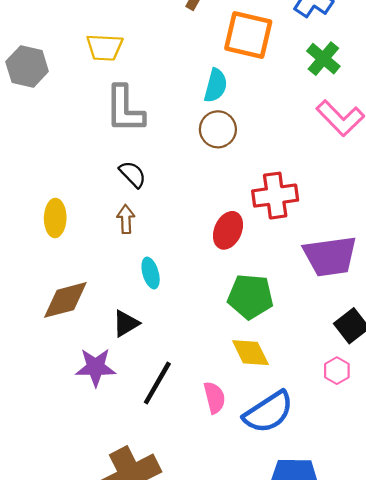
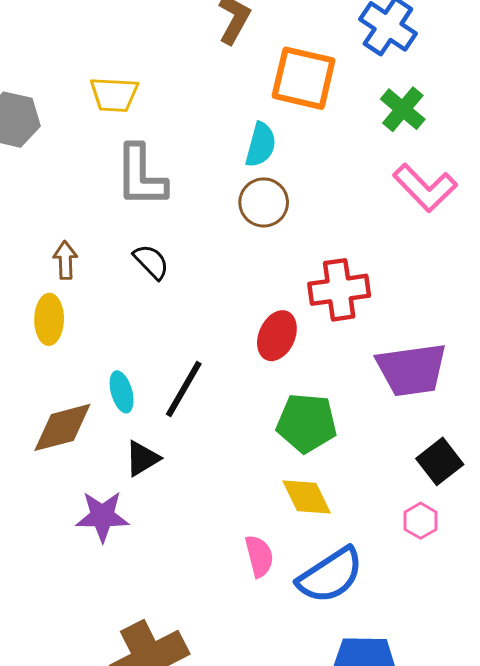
brown arrow: (126, 219) -> (65, 260), moved
cyan ellipse: (151, 273) -> (122, 392), moved
black line: (157, 383) -> (184, 389), moved

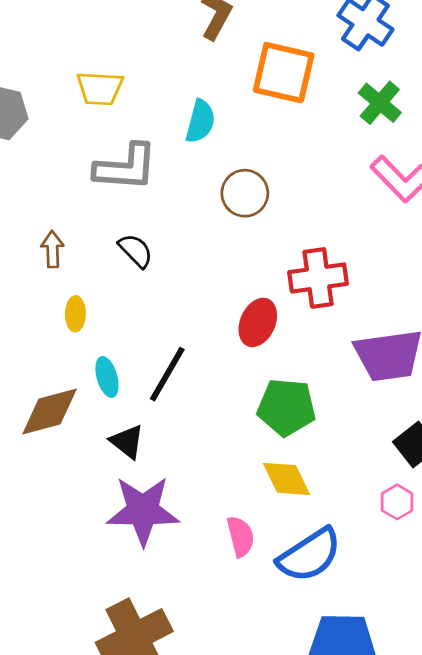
cyan semicircle: (261, 145) -> (200, 121), moved
gray L-shape: (141, 176) -> (126, 167), turned -86
yellow ellipse: (49, 319) -> (75, 314), moved, size x0.7
black triangle: (142, 458) -> (127, 442), turned -51
purple star: (102, 516) -> (143, 511), moved, size x1.4

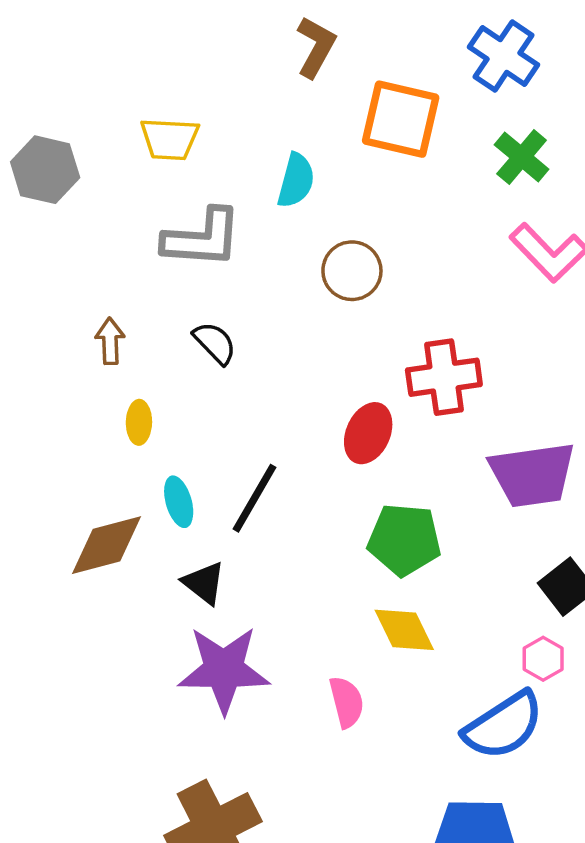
blue semicircle: (309, 555) -> (504, 726), moved

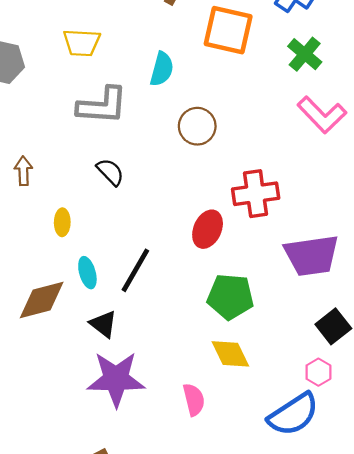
brown arrow: (110, 341) -> (23, 171), moved

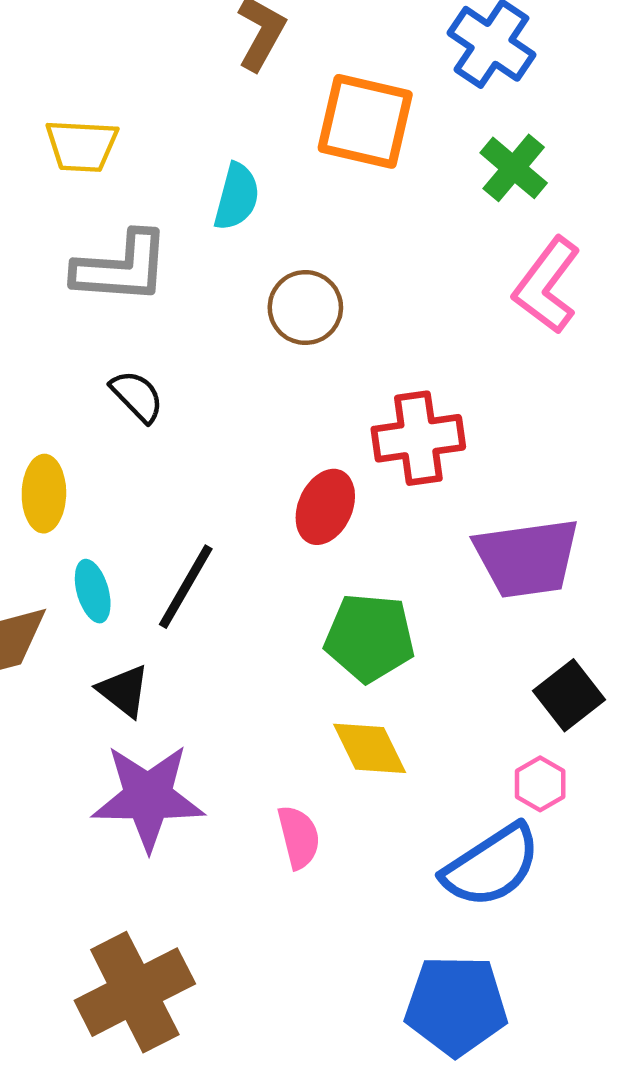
pink L-shape: (322, 115) -> (547, 285), turned 81
yellow ellipse: (62, 222) -> (44, 494), size x1.4

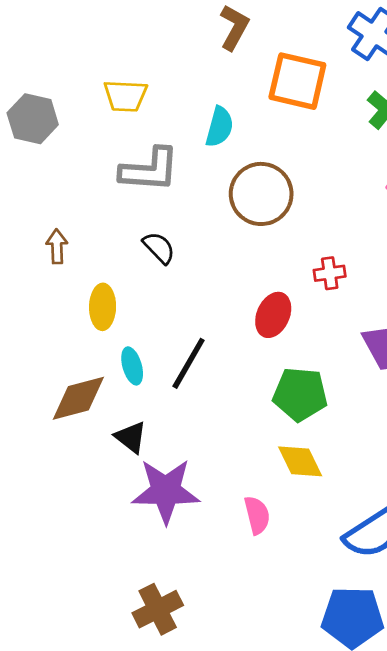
brown circle: (305, 308) -> (261, 194), size x1.4
red cross: (418, 438) -> (330, 273), size x0.6
black triangle: (124, 691) -> (131, 437), moved
brown cross: (135, 992) -> (158, 609), size x0.7

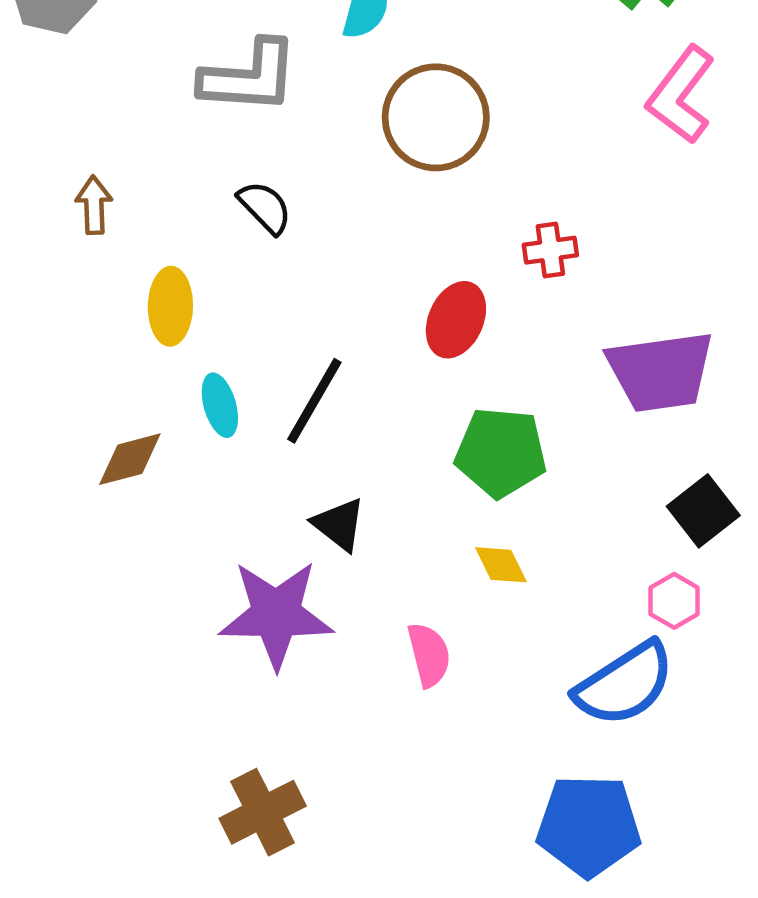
brown diamond: (78, 398) -> (130, 459), size x0.7
black triangle: (131, 437) -> (339, 524), moved
yellow diamond: (300, 461) -> (501, 565), size x0.7

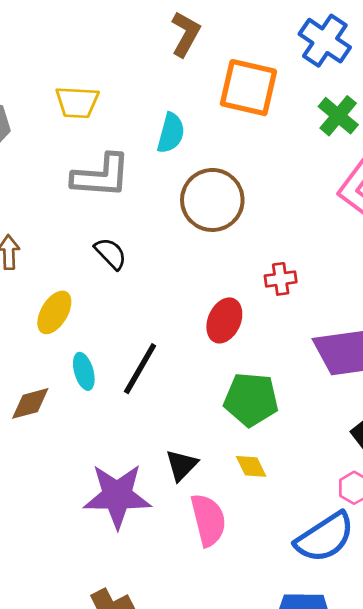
yellow ellipse: (170, 306) -> (54, 312), turned 30
black triangle: (339, 524) -> (182, 465), moved, turned 36
pink semicircle: (429, 655) -> (208, 520), size x1.4

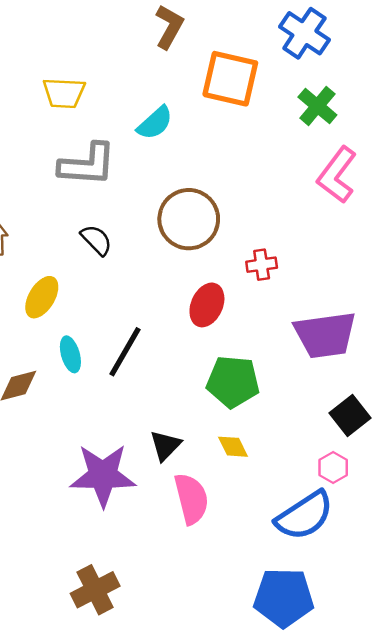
cyan semicircle: (171, 133) -> (155, 123), turned 33
brown circle: (212, 200) -> (189, 219), moved

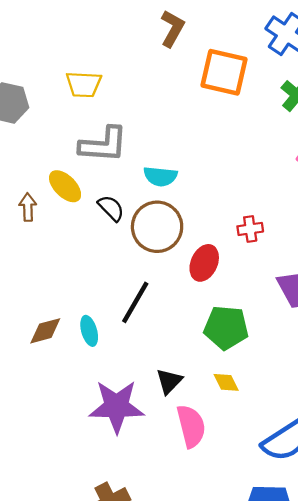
cyan semicircle: (155, 123) -> (160, 176), moved, turned 48
brown circle: (189, 219) -> (157, 227), moved
yellow ellipse: (42, 297) -> (65, 186), moved, turned -76
cyan ellipse: (70, 354) -> (89, 331), moved

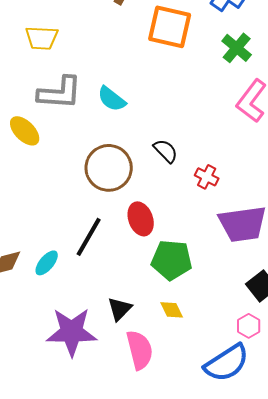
cyan semicircle: (160, 176) -> (112, 99), moved, turned 32
black semicircle: (111, 208) -> (166, 151), moved
red cross: (250, 229) -> (207, 177), moved, turned 35
red ellipse: (204, 263) -> (141, 219), moved, turned -44
cyan ellipse: (89, 331) -> (47, 263), turned 56

